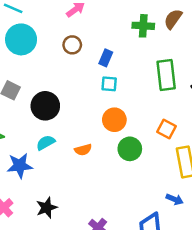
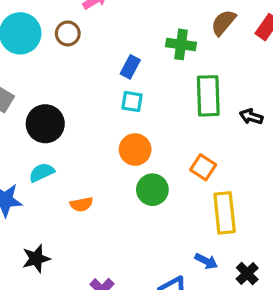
green cross: (143, 26) -> (181, 44), moved
brown circle: (72, 45) -> (68, 33), moved
orange semicircle: (83, 150) -> (81, 204), moved

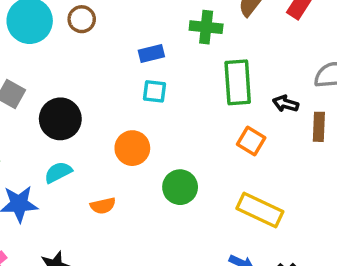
blue rectangle: (130, 67) -> (151, 53), turned 50
orange circle: (135, 150) -> (132, 148), moved
orange square: (203, 167) -> (251, 141), moved
yellow rectangle: (225, 213) -> (260, 210), turned -57

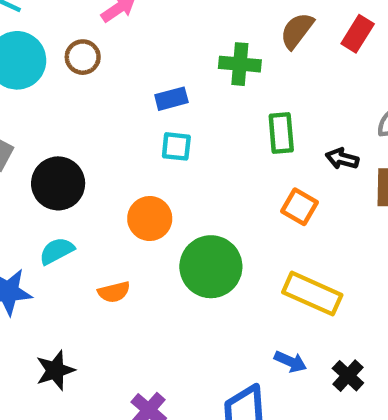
green rectangle: (238, 82) -> (281, 133), size x0.7
green circle: (180, 187) -> (211, 267), size x1.4

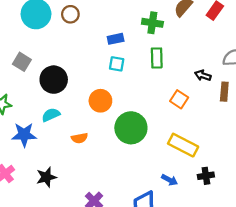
green rectangle: (281, 133) -> (157, 58), moved
black cross: (348, 376) -> (206, 176), moved, turned 35

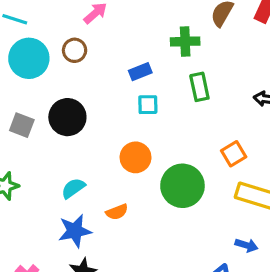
black circle: (54, 80) -> (67, 117), moved
orange square: (179, 99) -> (234, 154), moved, turned 36
blue star: (24, 135) -> (75, 231), moved

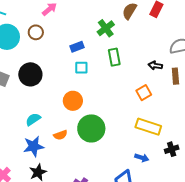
green cross: (185, 41) -> (106, 28), turned -36
orange square: (234, 154) -> (144, 93), moved
green circle: (182, 186) -> (91, 128), moved

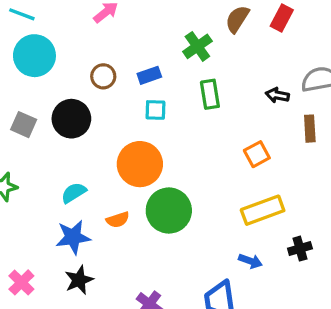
brown circle: (36, 32) -> (103, 76), moved
black arrow: (155, 65) -> (277, 95), moved
orange circle: (73, 101) -> (140, 164), size x1.4
yellow rectangle: (148, 127) -> (263, 210), turned -40

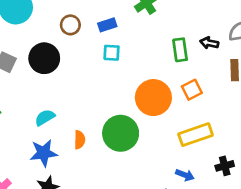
green rectangle: (210, 94) -> (180, 50), moved
orange circle: (140, 164) -> (153, 98), moved
orange semicircle: (118, 220) -> (80, 140), turned -72

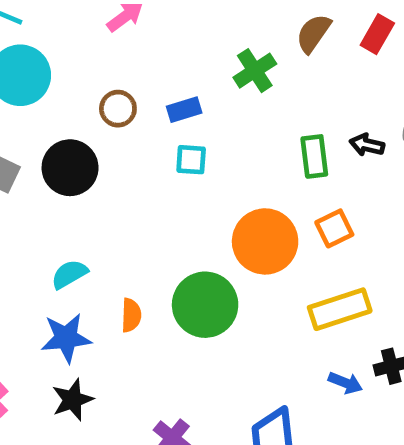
blue arrow: (185, 175) -> (345, 383), moved

